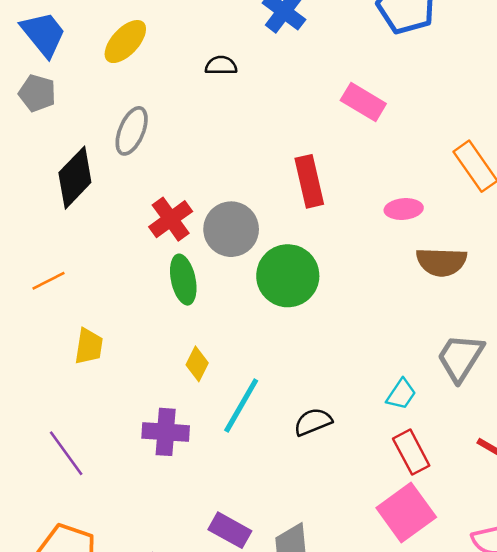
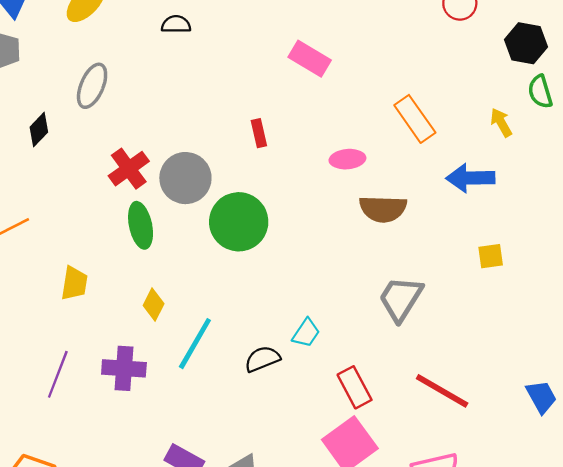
black diamond: (75, 178) -> (39, 130), size x0.6
red rectangle: (309, 181) -> (259, 133), size x0.6
yellow trapezoid: (89, 346) -> (74, 283), moved
cyan trapezoid: (401, 394) -> (306, 333), moved
purple line: (66, 453) -> (58, 374), moved, turned 57

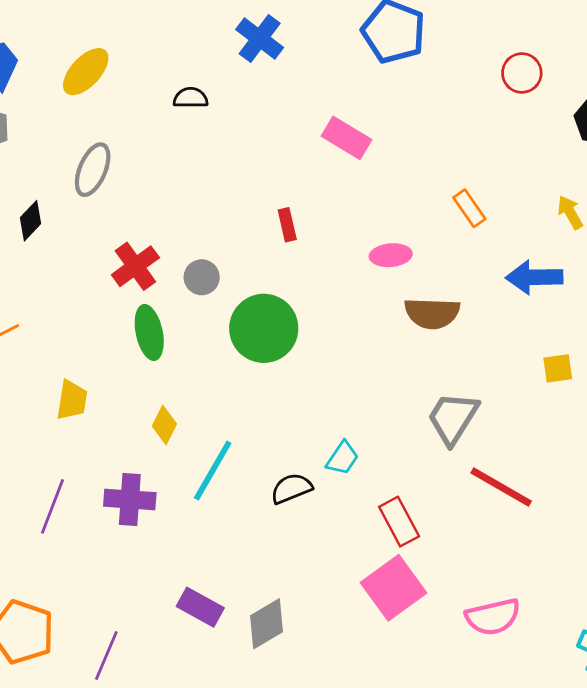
orange rectangle: (415, 119) -> (469, 208), size x0.7
gray circle: (185, 178) -> (202, 277), size x0.6
red line: (442, 391) -> (501, 487), moved

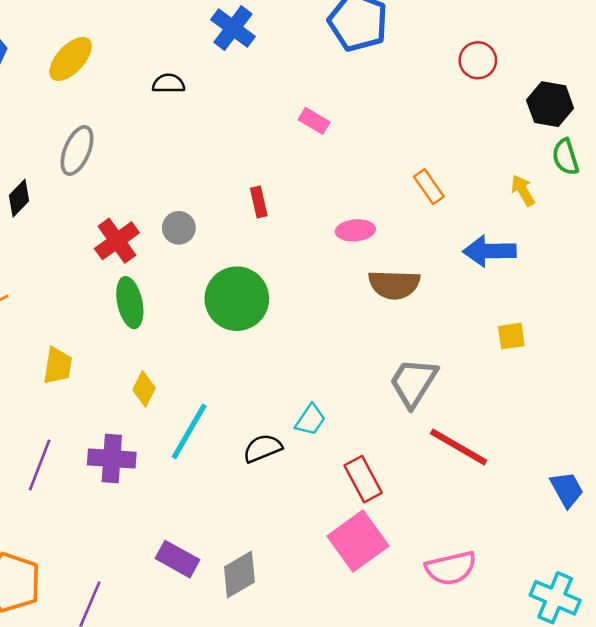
pink rectangle: (347, 138) -> (314, 121), size x0.7
gray circle: (202, 277) -> (179, 228), moved

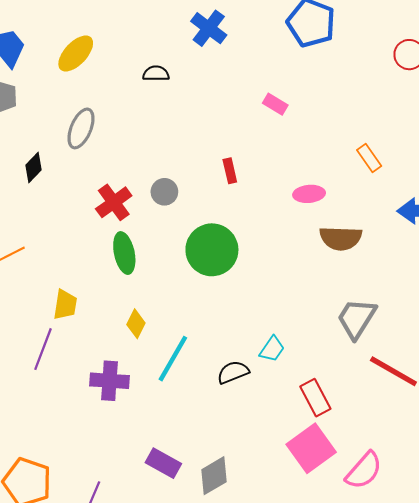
purple line: (40, 465) -> (43, 349), moved
pink semicircle: (451, 568) -> (364, 470), moved, turned -36

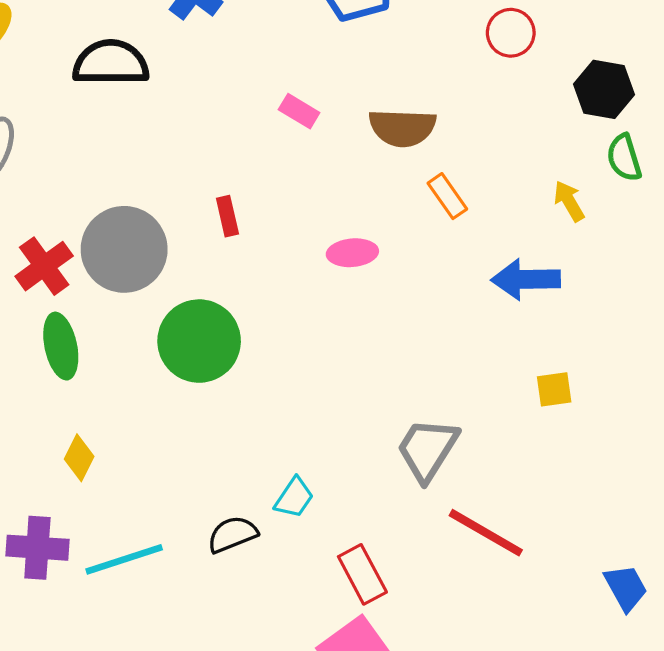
black semicircle: (156, 74) -> (111, 63), size x1.8
gray circle: (164, 192) -> (124, 249), size x2.0
brown semicircle: (341, 238) -> (402, 128), moved
cyan line: (173, 359) -> (124, 559), moved, turned 42

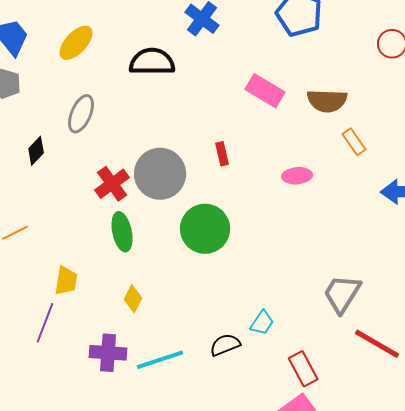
pink rectangle: (299, 111) -> (265, 91), size x1.6

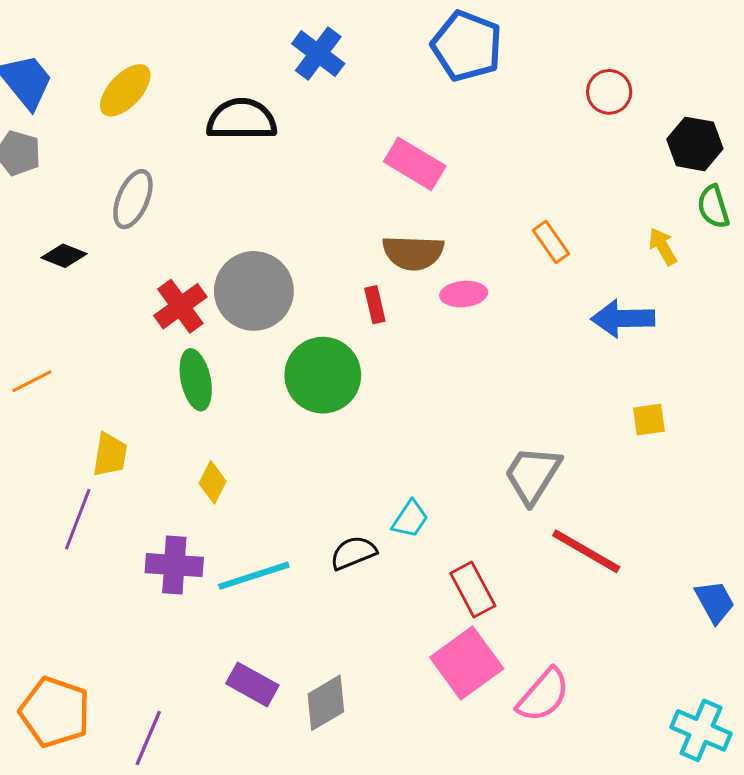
brown semicircle: (327, 101) -> (413, 253), moved
black diamond: (36, 151) -> (64, 256), turned 68
red rectangle: (222, 154) -> (375, 305), moved

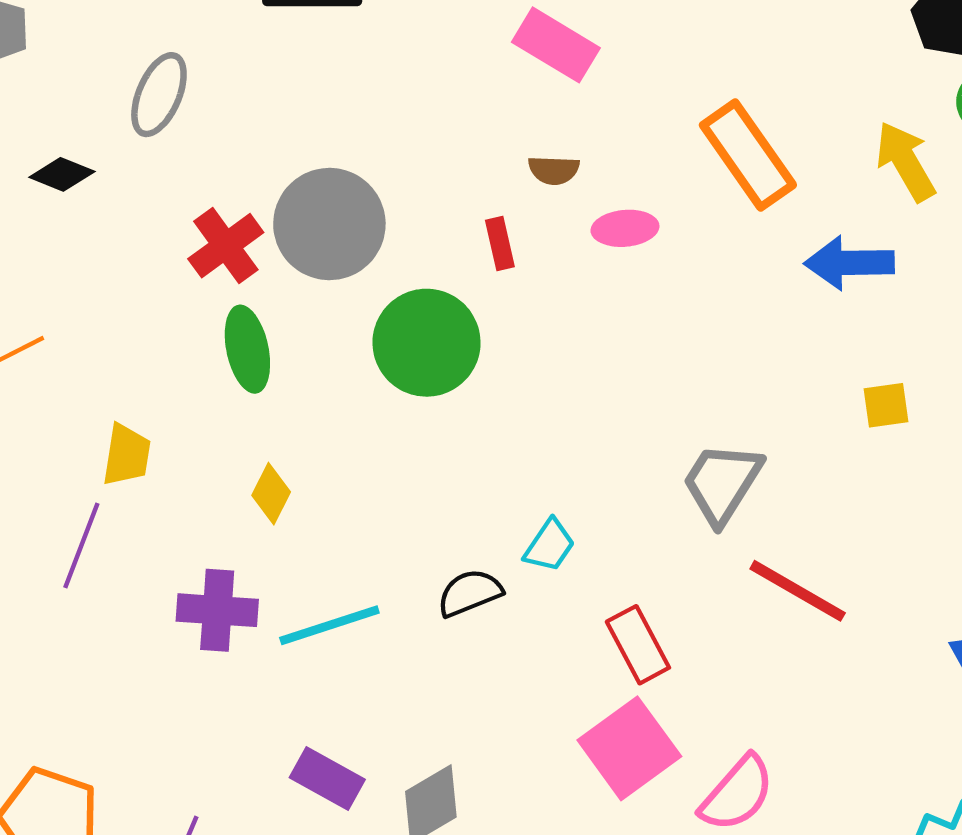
orange rectangle: (551, 242) -> (748, 155), size x1.8
yellow arrow: (663, 247) -> (905, 161), size x1.5
brown semicircle: (413, 253) -> (554, 170), size x0.6

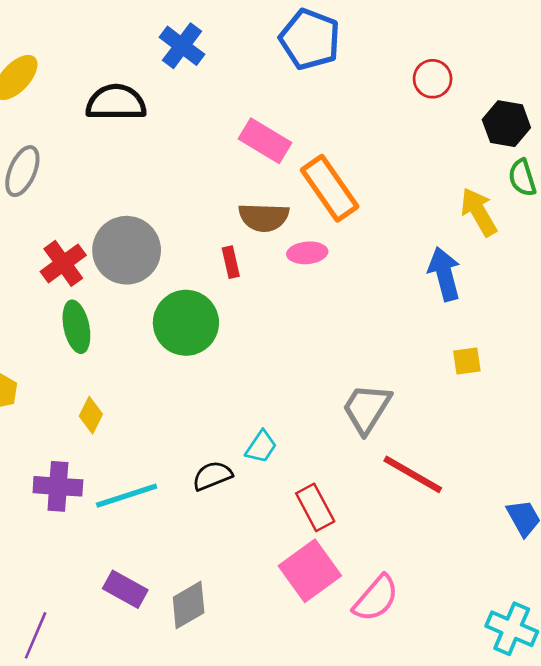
orange rectangle: (748, 155) -> (330, 188), moved
brown semicircle: (554, 170) -> (264, 217), size x1.6
blue arrow: (849, 263) -> (444, 274), turned 76

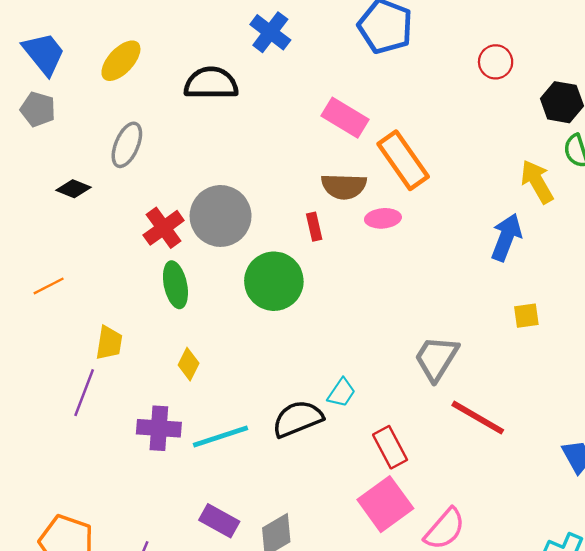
blue arrow: (444, 274) -> (506, 237), turned 36
black semicircle: (212, 476) -> (298, 419), size x1.4

